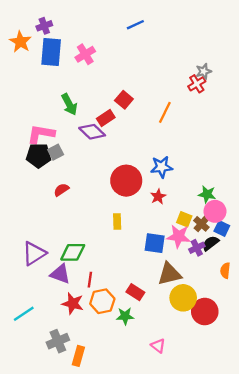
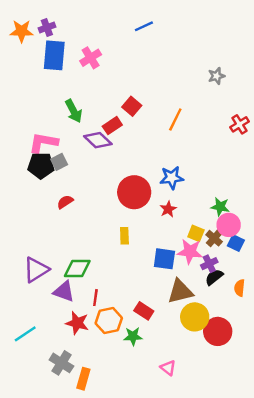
orange star: (20, 42) -> (22, 31), moved, turned -30
red cross: (197, 84) -> (240, 124), moved
black semicircle: (210, 243) -> (214, 277), moved
gray cross: (58, 341) -> (61, 363), turned -35

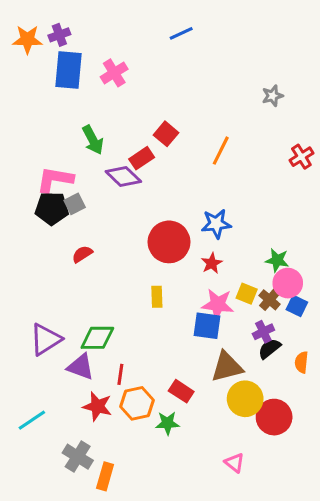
pink star: (190, 252) -> (218, 304), moved
pink triangle: (168, 368) -> (234, 463), moved

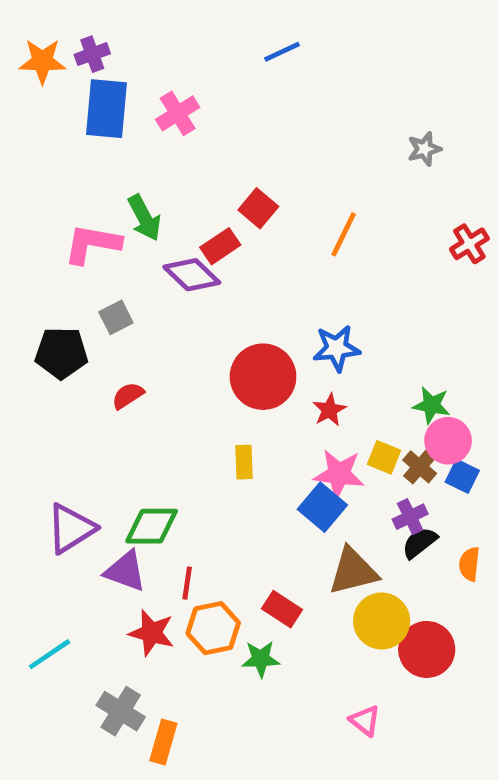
pink L-shape: (55, 180) -> (92, 244), moved
black pentagon: (52, 208) -> (61, 353), moved
blue square: (207, 326) -> (322, 507), turned 32

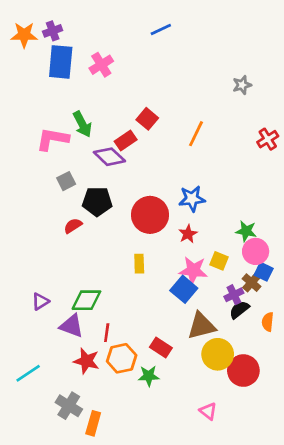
black pentagon: (61, 353) -> (97, 201), moved
brown cross: (420, 467) -> (251, 283), moved
purple triangle: (71, 528) -> (40, 301), size x0.6

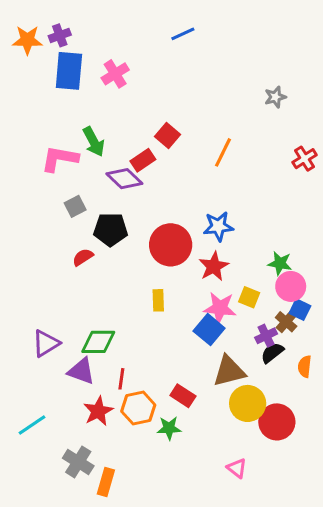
red star: (188, 234) -> (214, 266), size x1.4
purple triangle: (40, 301) -> (46, 343), size x1.4
red star: (86, 361) -> (98, 411), turned 30

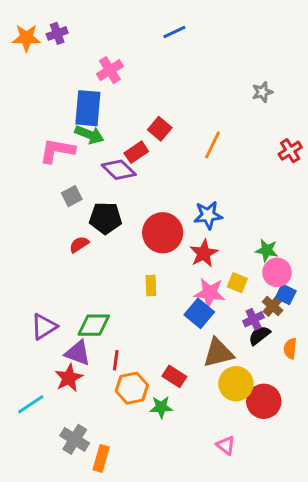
blue rectangle: (69, 71) -> (88, 108), moved
green arrow: (94, 142) -> (89, 135), turned -40
red star: (98, 411) -> (69, 378), moved

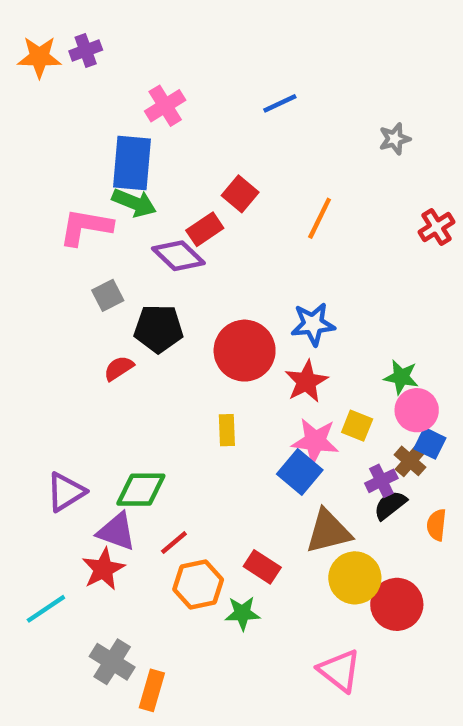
blue line: (174, 32) -> (280, 103), moved
red line: (116, 360) -> (174, 543), turned 42
pink triangle: (226, 445) -> (339, 671), size x1.5

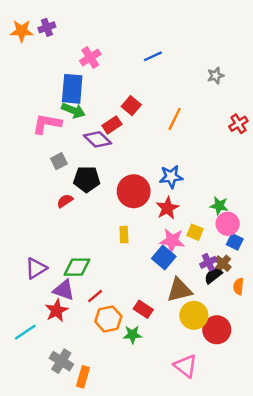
brown cross: (410, 461) -> (223, 264), moved

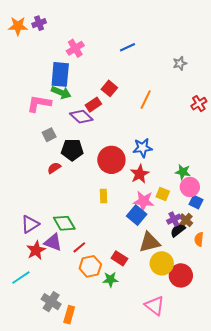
green diamond: (77, 267) -> (64, 223), turned 60
red star: (57, 311) -> (36, 250), moved

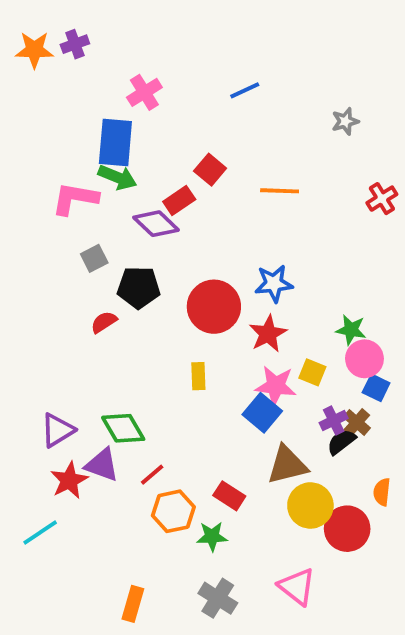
orange line: (146, 100) -> (280, 191), turned 66
orange semicircle: (199, 239) -> (382, 492), moved
gray cross: (51, 302) -> (218, 598), moved

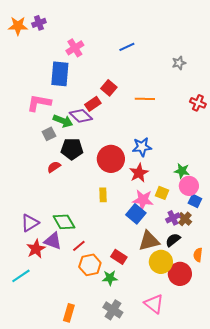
green arrow: (117, 177) -> (63, 121), moved
red cross: (382, 199) -> (198, 103), turned -35
black semicircle: (341, 442) -> (173, 240), moved

